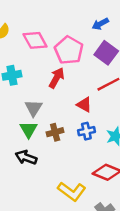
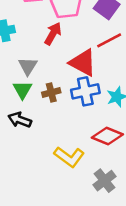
red triangle: (84, 105) -> (83, 63), size x1.6
blue cross: (86, 131) -> (85, 91), size x1.5

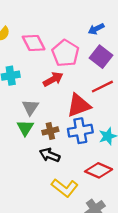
red arrow: (53, 34) -> (53, 79), turned 30
red triangle: (83, 63) -> (79, 105), turned -50
black arrow: (20, 120) -> (50, 155), moved

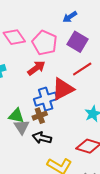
gray triangle: (30, 107) -> (22, 127), moved
green triangle: (25, 128) -> (16, 116), turned -42
blue cross: (80, 131) -> (46, 99), moved

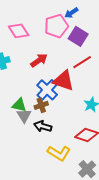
pink pentagon: (45, 43) -> (56, 26), moved, turned 30
red triangle: (63, 89) -> (63, 81), turned 45
blue cross: (46, 99) -> (47, 90), turned -30

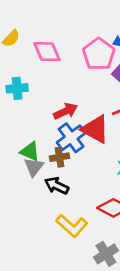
pink pentagon: (56, 26) -> (99, 54), turned -30
red arrow: (39, 60) -> (66, 111), moved

